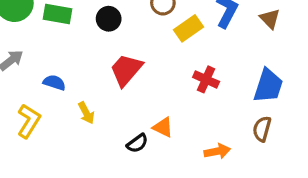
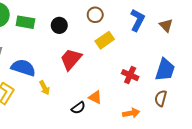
yellow rectangle: (188, 28) -> (105, 40), moved
red cross: (206, 79) -> (130, 75), moved
blue semicircle: (54, 83) -> (23, 68), size x1.6

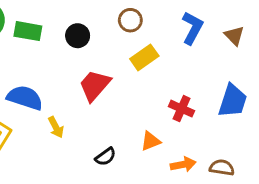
orange triangle: (95, 97) -> (151, 141), moved, turned -48
brown semicircle: (161, 98) -> (222, 168), moved, turned 84

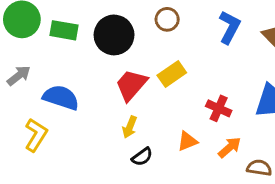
black circle: (78, 36) -> (114, 35), size x1.6
yellow rectangle: (144, 57) -> (172, 74), moved
yellow arrow: (56, 127) -> (130, 127), moved, turned 50
orange arrow: (183, 164) -> (230, 147), moved, turned -30

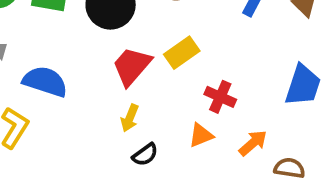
red cross: (219, 108) -> (220, 97), moved

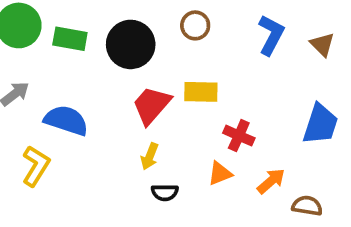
yellow rectangle: (182, 53) -> (201, 92), turned 36
black semicircle: (145, 155) -> (165, 192), turned 36

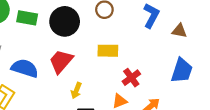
brown triangle: (322, 44) -> (179, 31), moved, turned -35
red trapezoid: (152, 105) -> (61, 61), moved
red cross: (239, 136) -> (131, 78), turned 30

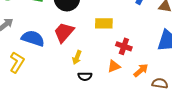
red cross: (131, 78) -> (124, 46), turned -35

